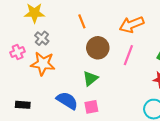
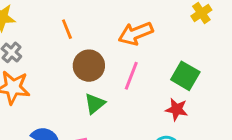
green triangle: (90, 78) -> (95, 104), moved

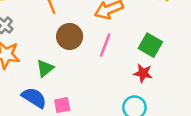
green triangle: (95, 104) -> (45, 68), moved

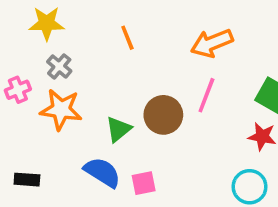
brown circle: (70, 36) -> (163, 115), moved

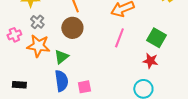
brown circle: (163, 115) -> (72, 28), moved
green triangle: (118, 129) -> (61, 57), moved
blue semicircle: (102, 172) -> (61, 81), turned 50

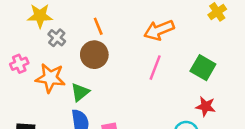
gray cross: (37, 22) -> (57, 38), moved
red star: (150, 61) -> (206, 106), moved

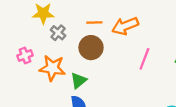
orange line: (98, 26) -> (94, 23), turned -70
orange arrow: (159, 30) -> (125, 26), moved

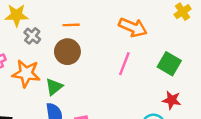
orange arrow: (125, 26) -> (133, 27), moved, turned -135

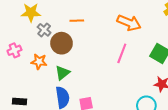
brown circle: (67, 52) -> (61, 43), moved
orange star: (26, 73) -> (39, 62), size x0.7

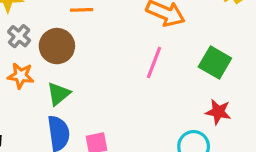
gray cross: (44, 30) -> (19, 36), moved

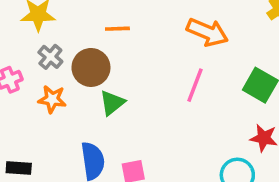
green triangle: (59, 94) -> (112, 103), moved

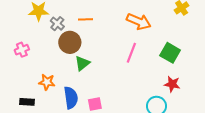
gray cross: (50, 57) -> (57, 24), moved
orange star: (52, 99) -> (47, 82), moved

